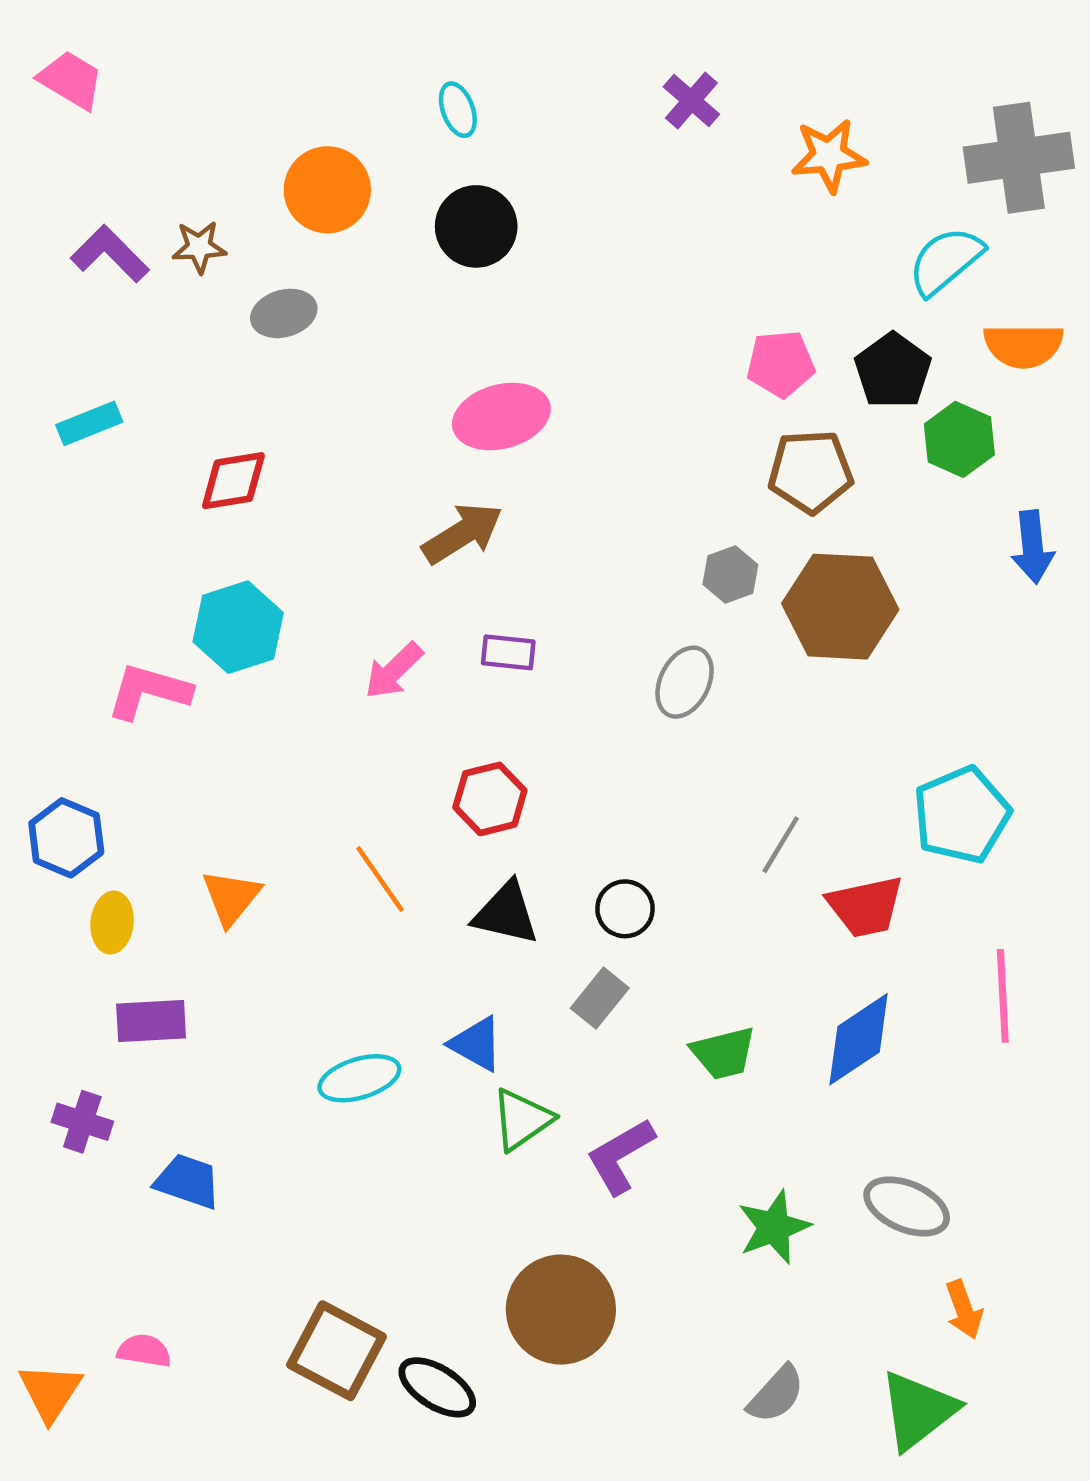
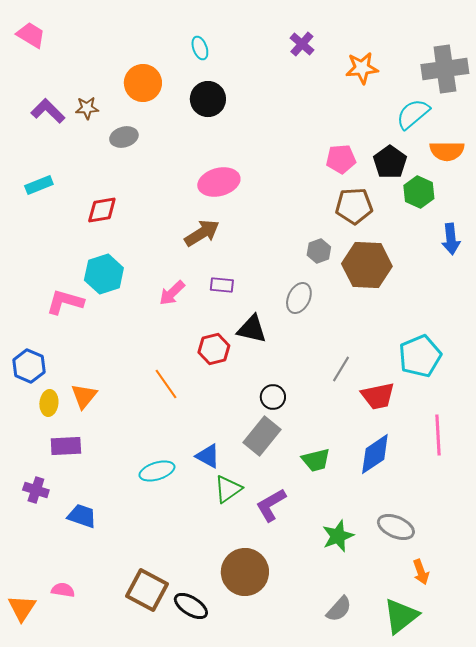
orange triangle: (231, 897) -> (84, 396), moved
black triangle: (506, 913) -> (252, 329), moved
gray rectangle: (600, 998) -> (262, 436), size x1.5

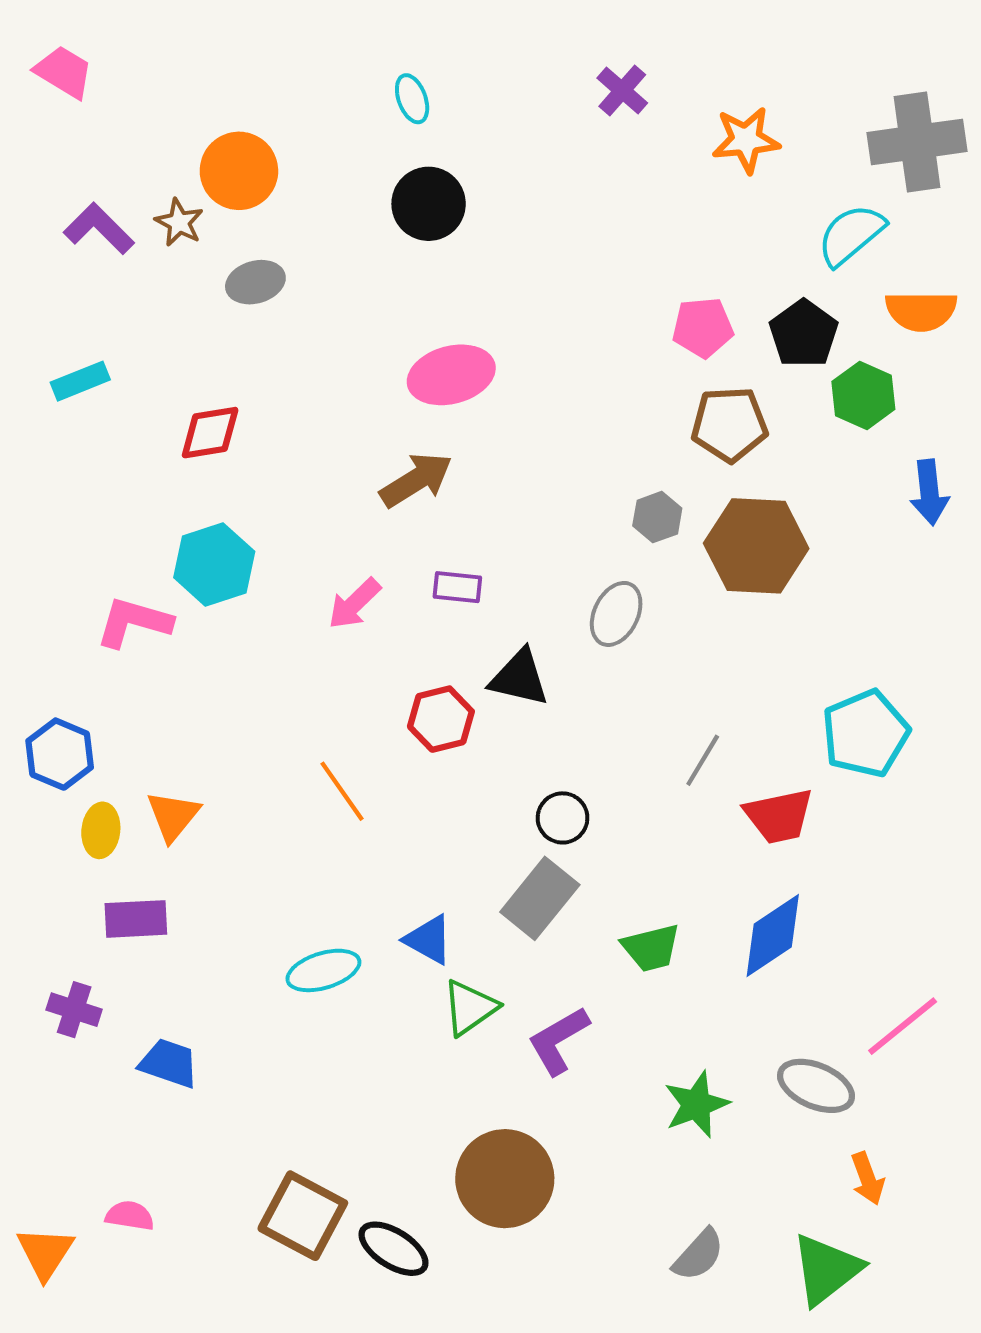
orange circle: (143, 83) -> (239, 171), moved
brown star: (87, 108) -> (179, 222), turned 30
pink line: (438, 435) -> (903, 1026), moved, turned 54

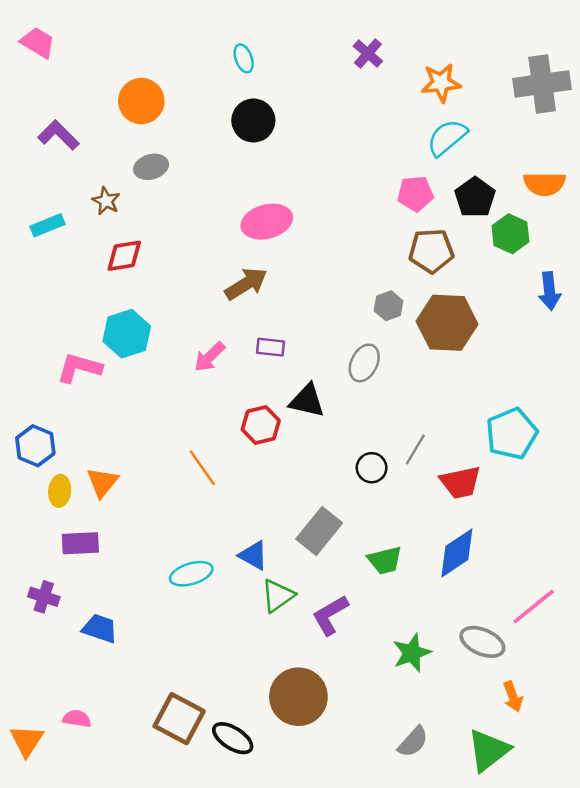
brown star: (179, 222) -> (106, 201), moved
cyan semicircle: (851, 235) -> (447, 138), moved
black circle: (563, 818) -> (372, 468), moved

